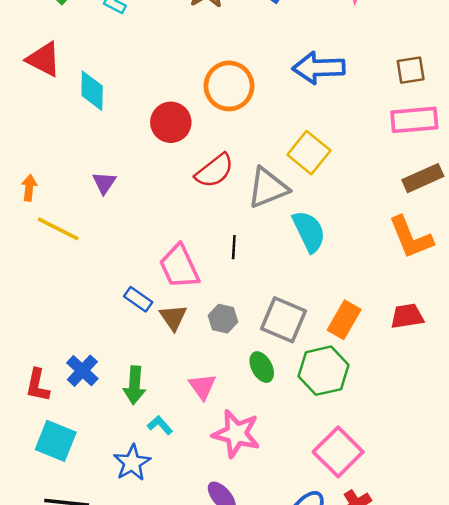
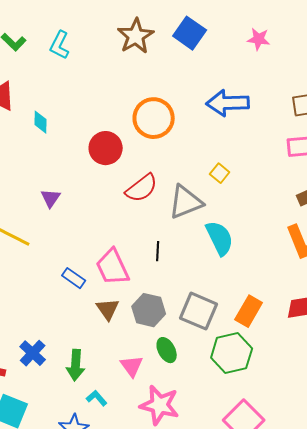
cyan diamond: (92, 91) -> (41, 122), size x0.7
yellow square: (309, 153) -> (220, 173), size x0.6
blue rectangle: (138, 299) -> (74, 278), moved
gray hexagon: (223, 319) -> (149, 310), size x1.4
green ellipse: (262, 367) -> (167, 350), moved

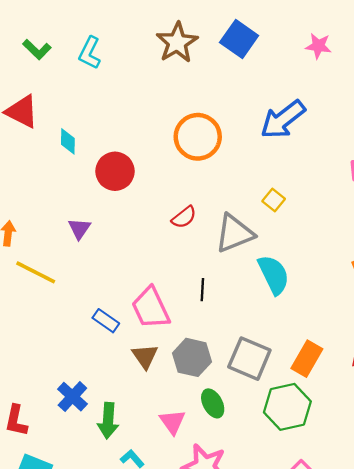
blue arrow: (228, 103) -> (283, 120), turned -36
red circle: (106, 148) -> (115, 171), moved
red semicircle: (142, 188) -> (184, 217), size x0.7
blue cross: (33, 353) -> (72, 397), moved

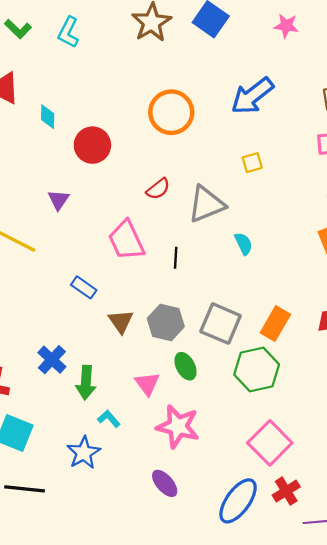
yellow square: (274, 200) -> (252, 163), moved, turned 35
cyan semicircle: (274, 275) -> (244, 244), size x0.6
pink trapezoid: (151, 308) -> (126, 240), moved

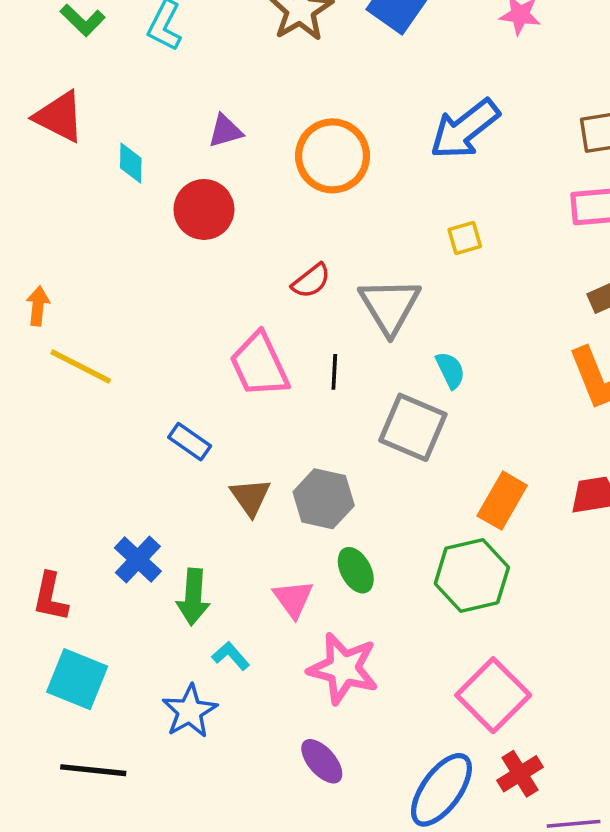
purple triangle: (58, 200) -> (225, 131), moved, turned 40
gray triangle: (206, 204) -> (390, 306), turned -39
black line: (176, 258) -> (334, 372), moved
gray square: (221, 324) -> (413, 427), moved

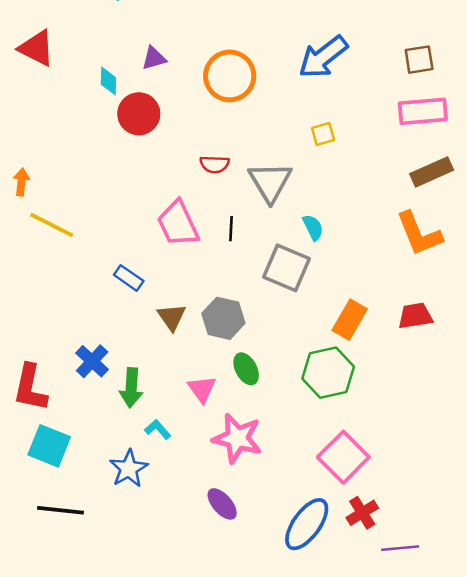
cyan diamond: (131, 163) -> (108, 81), moved
red semicircle: (311, 281) -> (215, 164), turned 40
red L-shape: (50, 597) -> (30, 388), size x1.4

